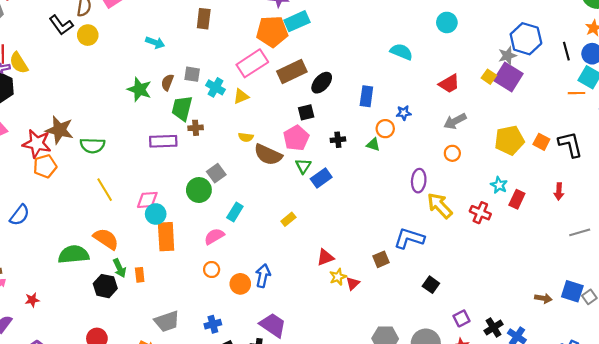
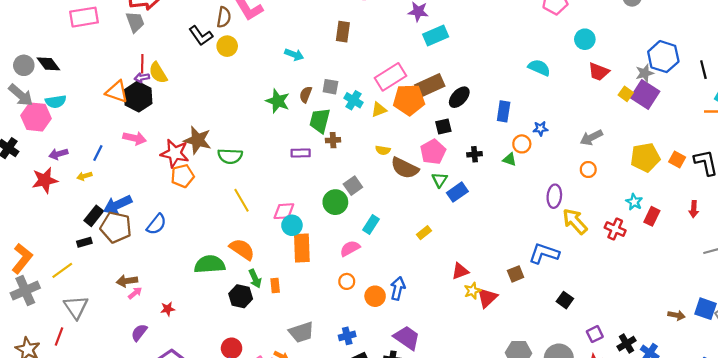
orange pentagon: (272, 32) -> (409, 100), moved
red trapezoid: (449, 84) -> (599, 72), moved, turned 50
purple rectangle: (163, 141) -> (301, 153), size x0.7
red triangle: (353, 284) -> (487, 298), size x1.5

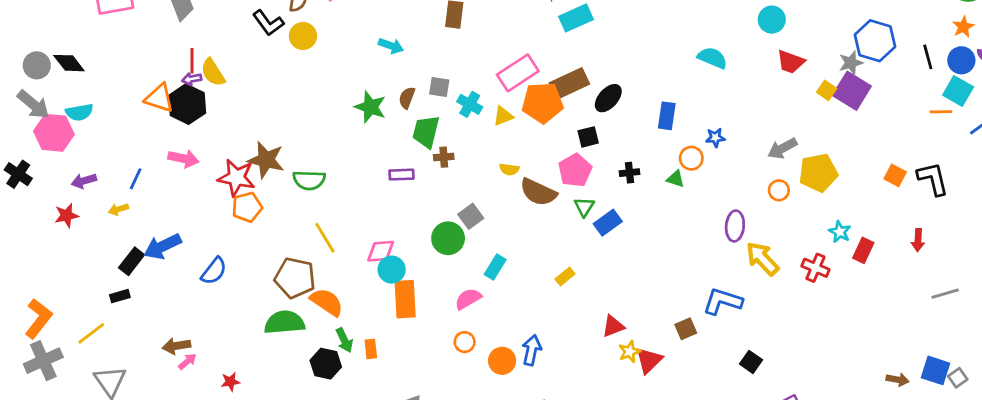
yellow pentagon: (645, 157) -> (818, 173), moved
red star: (45, 180) -> (67, 215), size x0.7
brown pentagon: (116, 227) -> (295, 278), moved

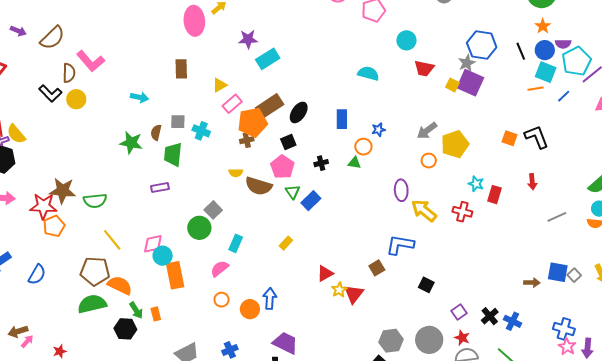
pink rectangle: (518, 73) -> (232, 104), size x0.7
yellow triangle: (503, 116) -> (220, 85), moved
brown cross: (444, 157) -> (247, 140), moved

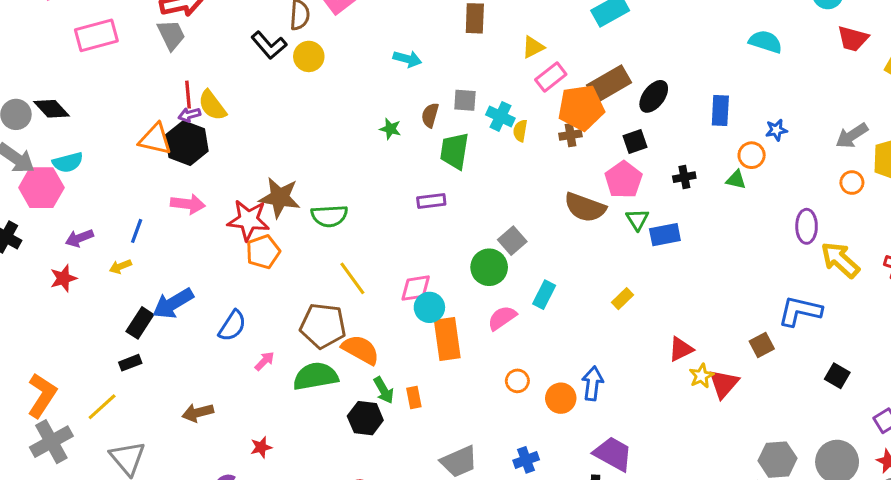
green star: (131, 143) -> (390, 129), size x0.6
yellow semicircle: (236, 173) -> (520, 131), moved, turned 96
blue rectangle: (311, 201) -> (665, 235), turned 30
pink semicircle: (220, 269) -> (502, 318), moved
pink arrow: (27, 341) -> (264, 361), moved

